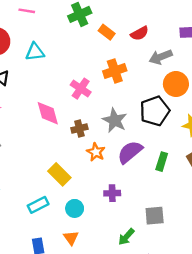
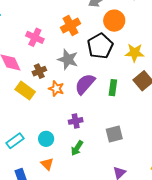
orange cross: (115, 71) -> (70, 26), moved
yellow rectangle: (59, 174) -> (25, 91), moved
green arrow: (126, 237) -> (77, 148), moved

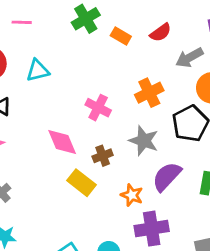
orange star: (56, 89) -> (132, 195), moved
purple cross: (76, 121) -> (152, 229), size x1.6

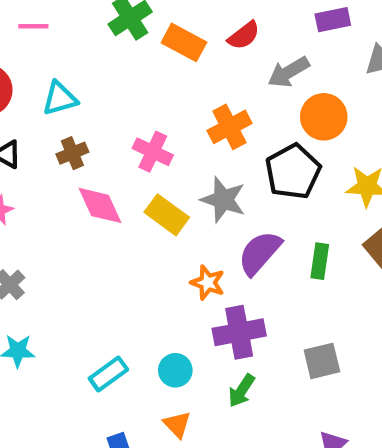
orange rectangle: (121, 36) -> (184, 42), size x1.4
brown cross: (103, 156) -> (72, 153), moved
yellow rectangle: (82, 183) -> (167, 215), moved

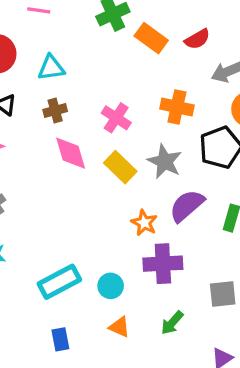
orange cross: (229, 127) -> (177, 107), turned 32
cyan rectangle: (108, 374) -> (59, 282), size x1.4
green arrow: (242, 391) -> (172, 323), moved
orange triangle: (177, 424) -> (119, 327), moved, turned -30

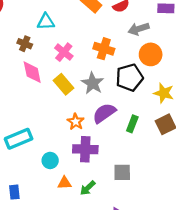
cyan triangle: (51, 68) -> (46, 22), moved
brown cross: (55, 111) -> (25, 44), turned 32
cyan rectangle: (59, 282) -> (19, 139), moved
orange triangle: (119, 327) -> (64, 183), moved, turned -32

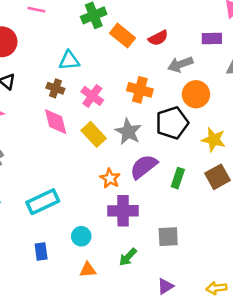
brown cross: (25, 44) -> (55, 88), moved
cyan circle: (50, 160) -> (81, 236), moved
orange triangle: (64, 183) -> (88, 270), moved
blue rectangle: (14, 192) -> (41, 252), moved

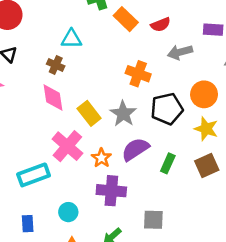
orange circle: (196, 94) -> (204, 94), moved
pink cross: (92, 96) -> (67, 146), moved, size x1.4

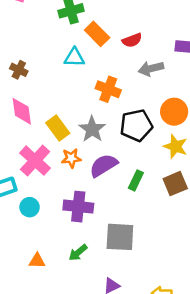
cyan triangle: (71, 39) -> (74, 57), moved
brown cross: (56, 65) -> (19, 70), moved
orange star: (101, 158) -> (71, 158), moved, turned 30
cyan circle: (68, 212) -> (30, 207), moved
gray square: (153, 220) -> (120, 237), size x1.4

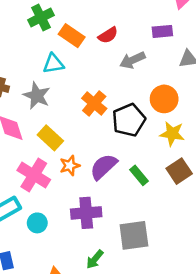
orange cross: (108, 89) -> (94, 103), moved, turned 30
gray star: (92, 129) -> (37, 96), moved
green rectangle: (136, 180) -> (139, 175), turned -54

